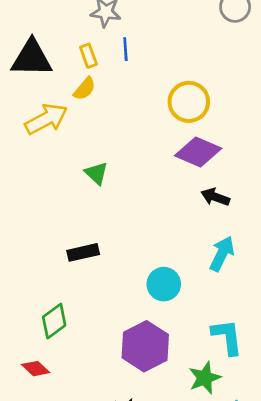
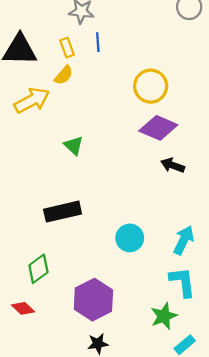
black rectangle: (83, 252) -> (63, 212), size x1.4
cyan arrow: (222, 254) -> (184, 240), moved
purple hexagon: (145, 346) -> (93, 300), moved

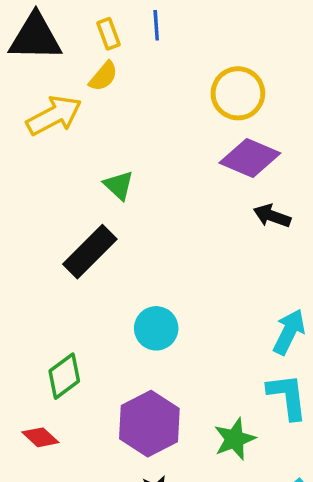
black rectangle: (63, 212) -> (90, 252), moved, turned -32
cyan circle: (130, 238) -> (156, 328), moved
green star: (164, 316) -> (235, 439), moved

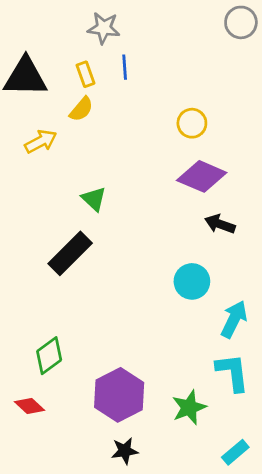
yellow circle: (238, 93) -> (192, 123), size x0.7
yellow arrow: (54, 115) -> (41, 141), size x0.7
cyan circle: (156, 328) -> (192, 281), moved

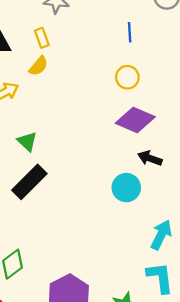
blue line: (125, 67) -> (130, 32), moved
green triangle: (94, 199) -> (27, 141), moved
cyan circle: (192, 281) -> (126, 188), moved

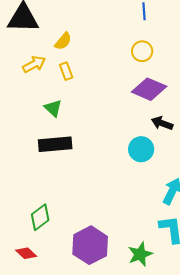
yellow rectangle: (42, 38) -> (66, 71), moved
black rectangle: (29, 182) -> (55, 144), turned 40

